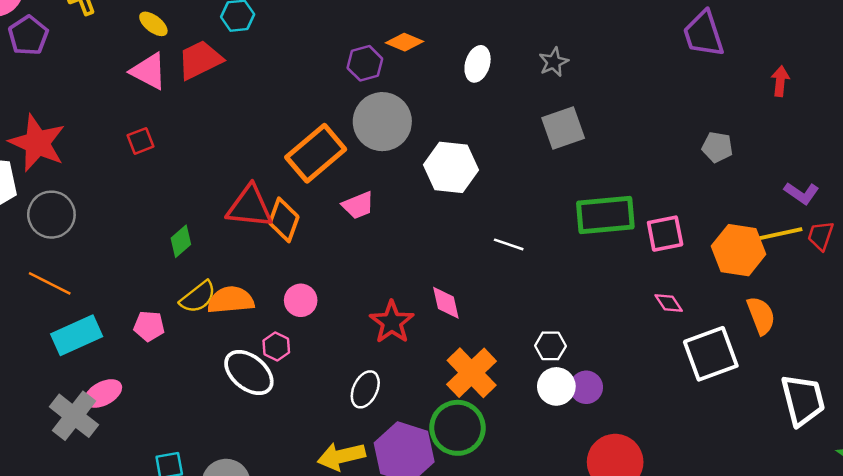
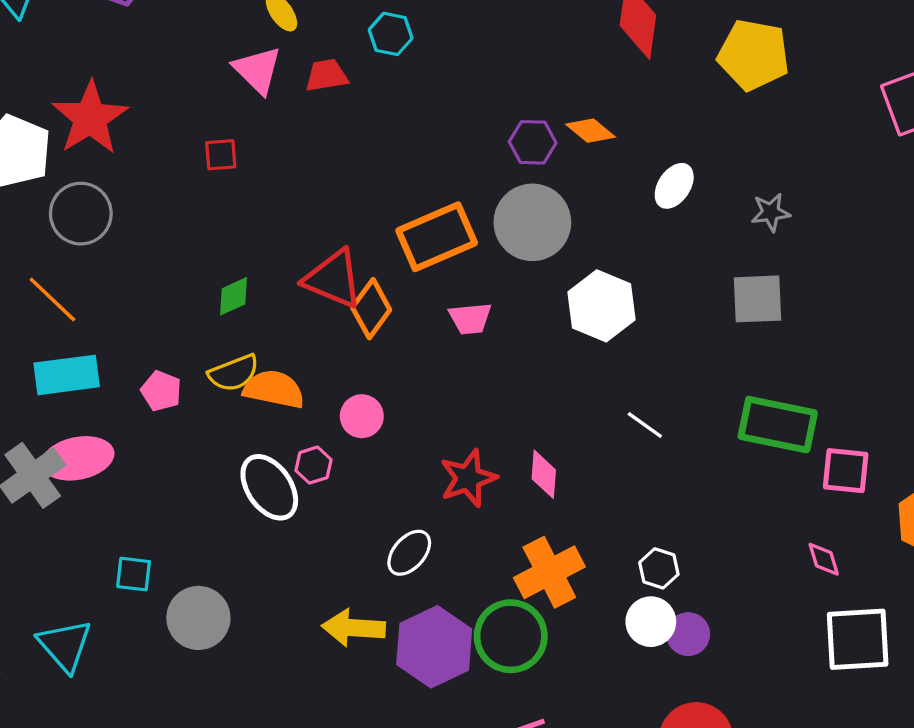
red trapezoid: (200, 60) -> (326, 75), size x0.7
pink ellipse: (103, 393) -> (78, 458), size x1.4

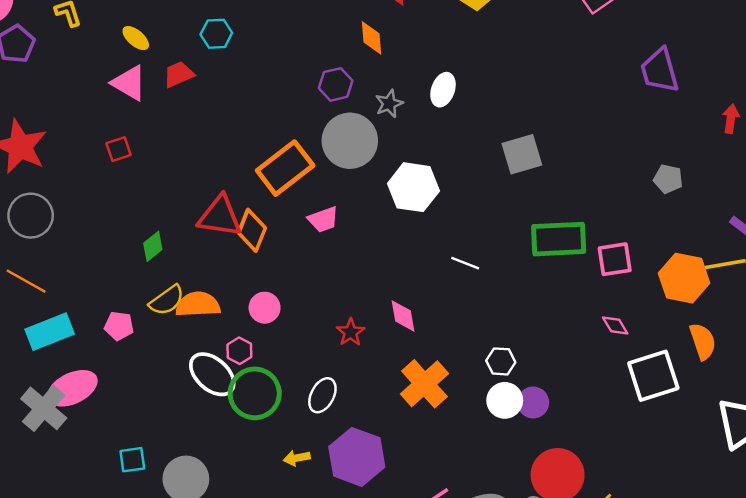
orange diamond: (591, 131) -> (372, 38), moved, turned 60
gray star: (771, 212) -> (389, 104), moved
red star: (468, 478) -> (351, 332), size x0.7
yellow arrow: (354, 628) -> (297, 458), size x0.6
green circle: (511, 636) -> (255, 393), moved

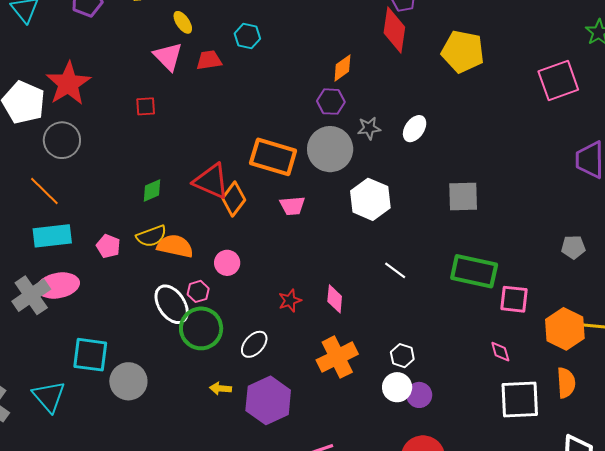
orange diamond: (372, 38) -> (342, 68), moved, turned 44
orange rectangle: (285, 168) -> (273, 157), turned 39
gray pentagon: (668, 179) -> (573, 247), turned -30
cyan square: (132, 460) -> (90, 355), size x1.6

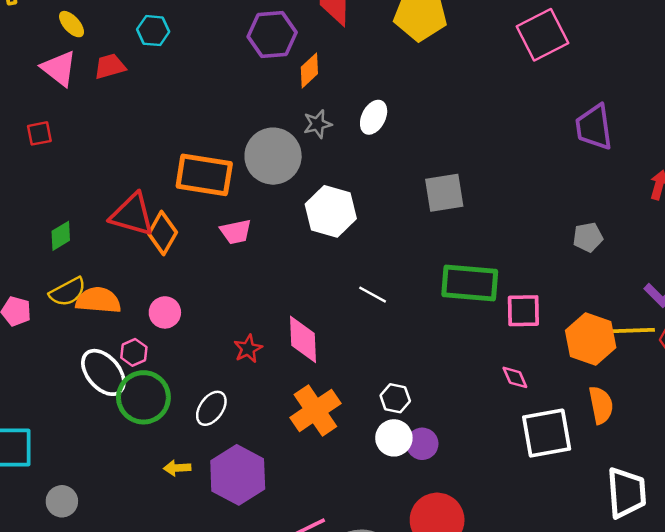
orange diamond: (342, 68) -> (309, 70), moved
purple hexagon: (331, 102) -> (272, 34), moved, size x1.4
pink diamond: (335, 299) -> (303, 339), size x1.4
gray circle: (128, 381) -> (62, 501), moved, size x0.7

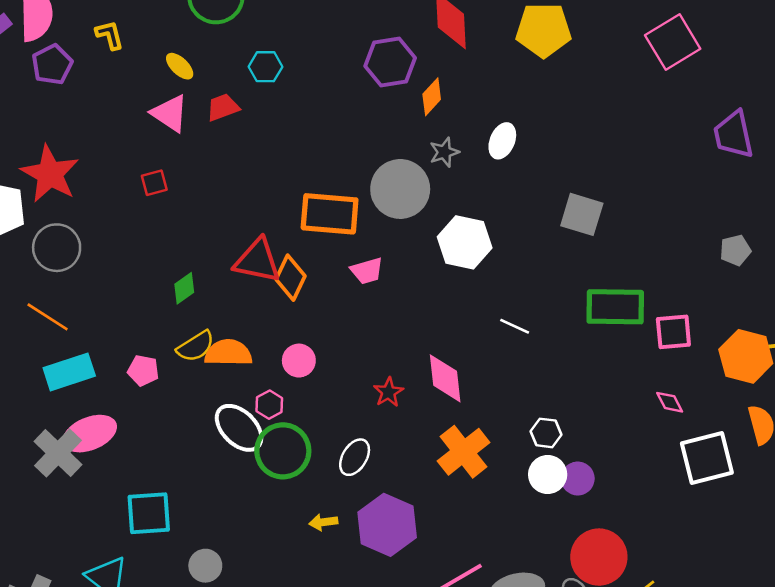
gray square: (444, 193) -> (582, 214), turned 30

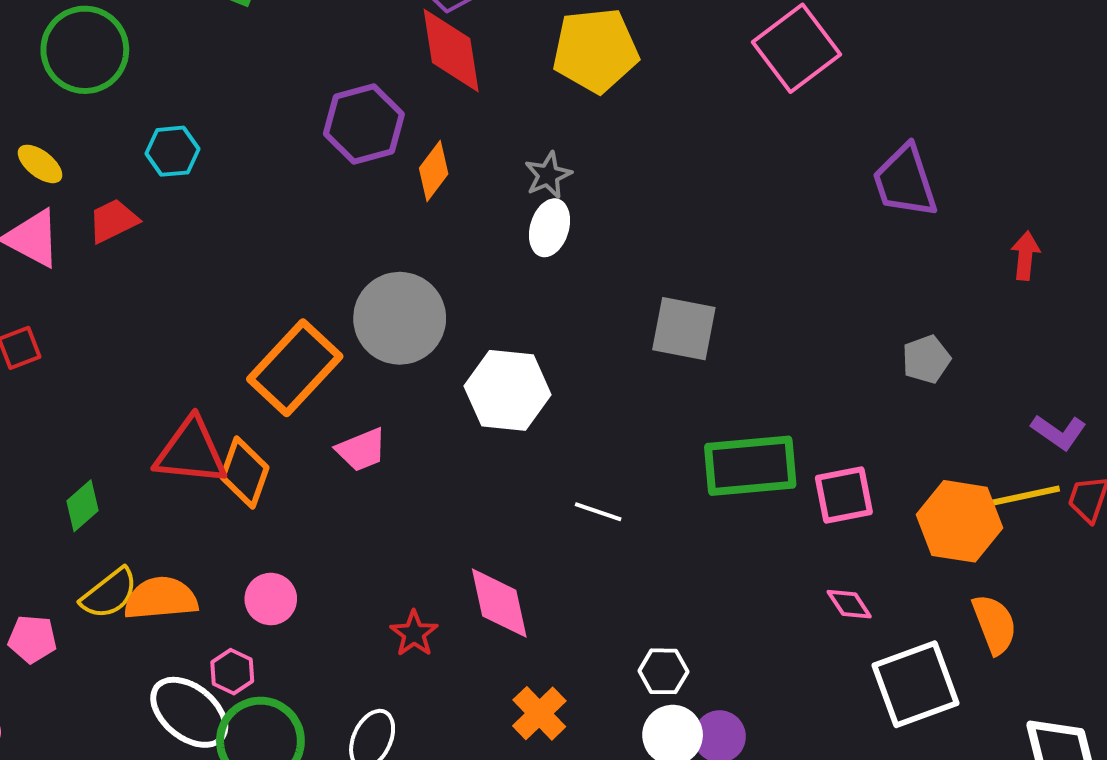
gray star: (444, 152) -> (548, 175), moved
orange rectangle: (330, 214) -> (295, 368), turned -46
orange cross: (464, 452) -> (539, 713), size x0.7

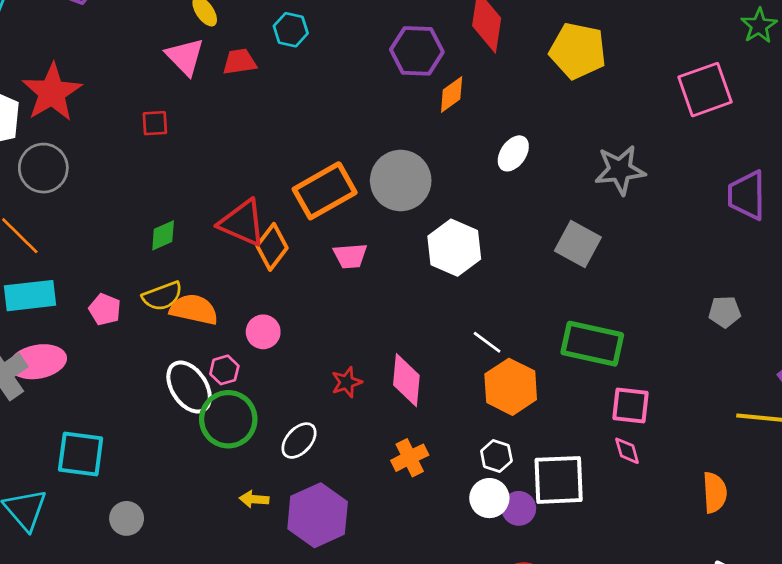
gray star: (548, 175) -> (620, 170), moved, size x1.6
pink square: (844, 495) -> (631, 405), moved
orange hexagon: (959, 521) -> (511, 387), moved
white square: (916, 684) -> (559, 480), moved

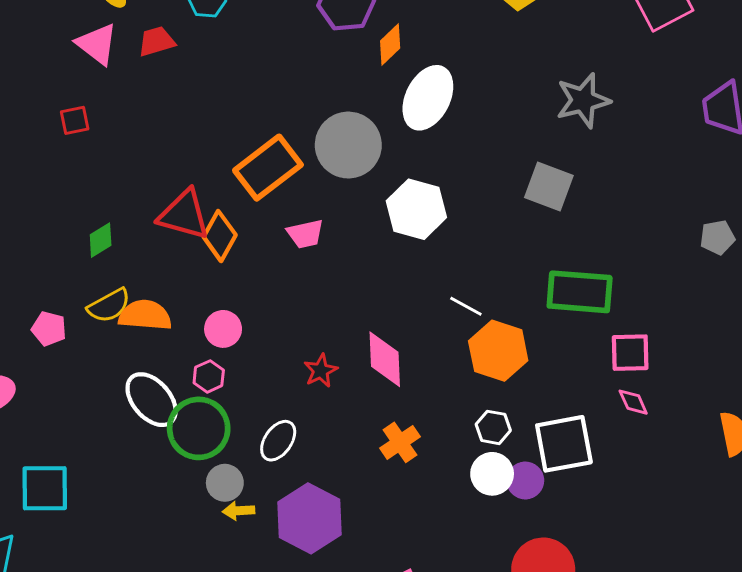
white ellipse: (513, 153) -> (428, 98), moved, size x1.6
pink hexagon: (224, 370) -> (209, 376), moved
gray circle: (127, 518) -> (225, 483), moved

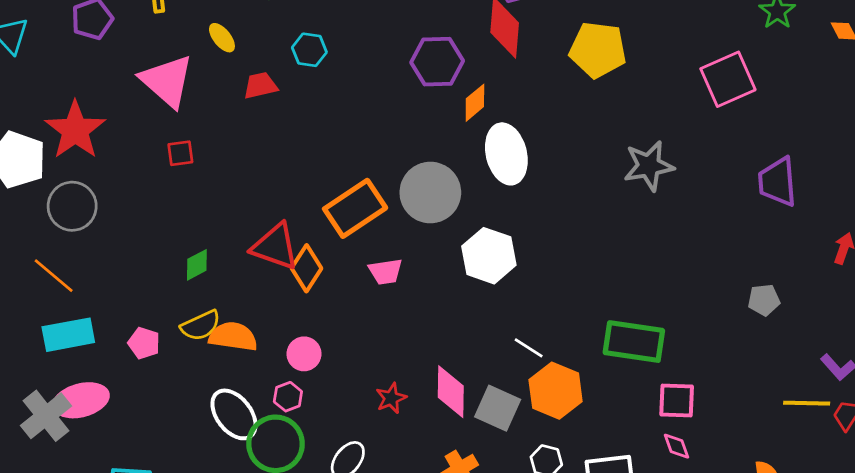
pink triangle: (97, 44) -> (167, 81), moved, size x1.4
white ellipse: (428, 98) -> (506, 154), turned -44
gray square: (549, 187) -> (498, 408), moved

